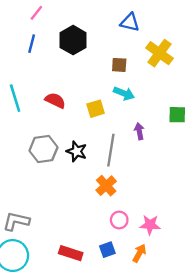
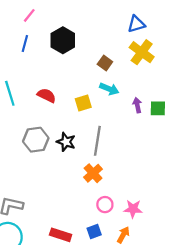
blue triangle: (130, 22) -> (136, 24), moved, turned -30
brown square: (119, 65) -> (105, 63), turned 32
purple arrow: (139, 131) -> (137, 105), moved

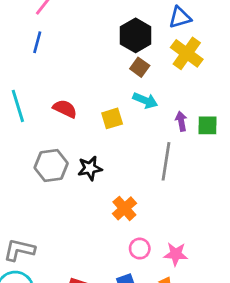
black hexagon: (63, 40) -> (136, 35), moved
gray line: (97, 141) -> (166, 161), moved
black star: (66, 142) -> (90, 168), turned -30

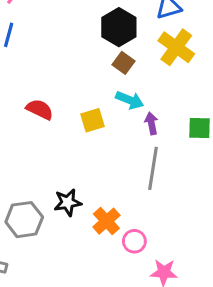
purple arrow: (181, 121) -> (151, 123), moved
gray hexagon: (51, 165) -> (24, 220), moved
black star: (90, 168) -> (68, 202), moved
pink circle: (140, 249) -> (134, 241), moved

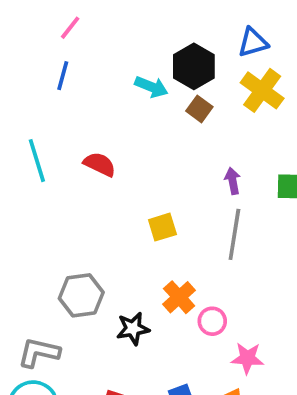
cyan arrow: (130, 100) -> (151, 87), moved
yellow square: (92, 120) -> (162, 227), moved
black star: (68, 202) -> (133, 329), moved

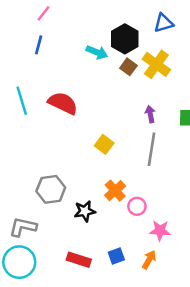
yellow cross: (262, 90) -> (156, 64), moved
red semicircle: (100, 164) -> (63, 103), size x1.4
yellow square: (162, 227) -> (104, 144), turned -36

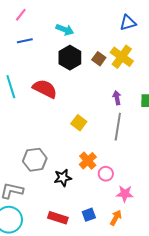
pink line: (44, 13) -> (21, 15), moved
black hexagon: (125, 39) -> (70, 58), moved
blue line: (39, 45) -> (25, 41), turned 63
cyan arrow: (97, 52) -> (65, 30), moved

